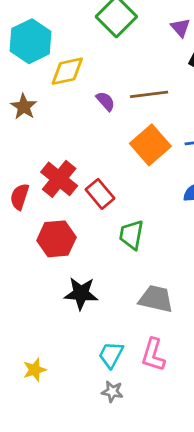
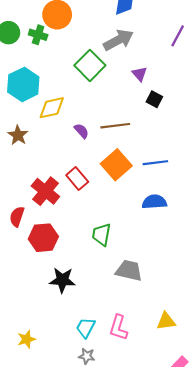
red rectangle: (100, 194) -> (77, 179), moved
red semicircle: (20, 197) -> (17, 217), moved
gray trapezoid: (156, 299) -> (129, 271), moved

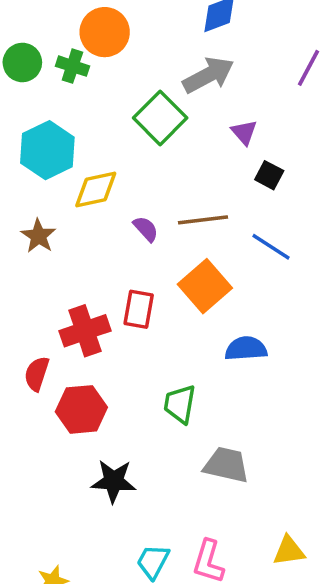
blue line: (155, 163) -> (271, 247), moved, turned 40
red rectangle: (77, 179) -> (139, 309), turned 50
red cross: (45, 191) -> (85, 331), turned 32
blue semicircle: (154, 202) -> (246, 349), moved

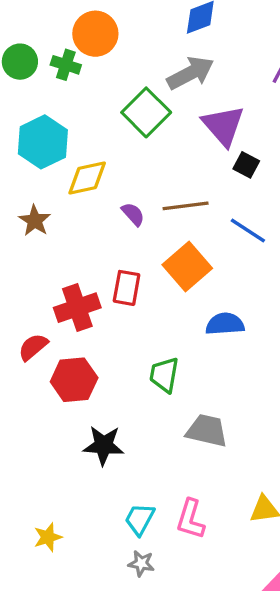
purple triangle: (244, 132) -> (223, 126), size x1.8
red semicircle: (37, 374) -> (33, 347), turned 32

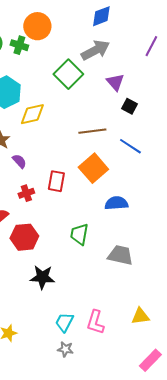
purple triangle: (223, 126) -> (115, 82), size x0.7
purple semicircle: (133, 214) -> (19, 161), moved
red cross: (77, 308) -> (26, 193), size x0.6
gray trapezoid: (207, 431) -> (120, 255), moved

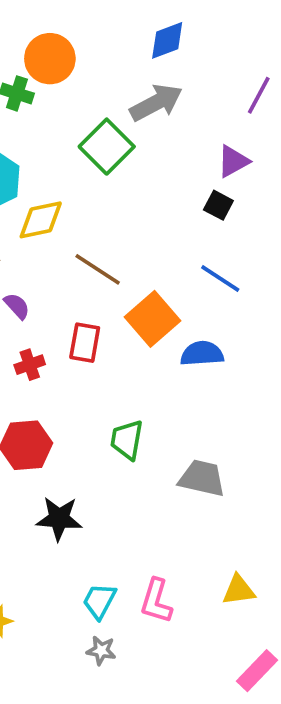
purple triangle: (115, 82) -> (233, 161), moved, turned 42
brown line: (92, 131) -> (98, 269), moved, turned 40
blue semicircle: (116, 203) -> (202, 354), moved

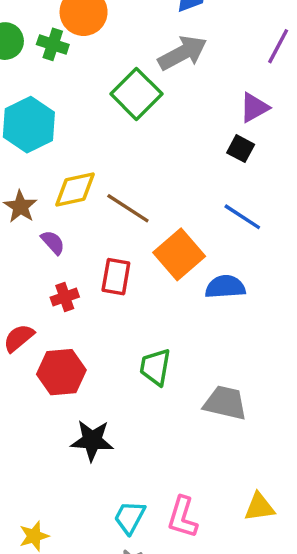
yellow diamond: (41, 220) -> (75, 190), moved

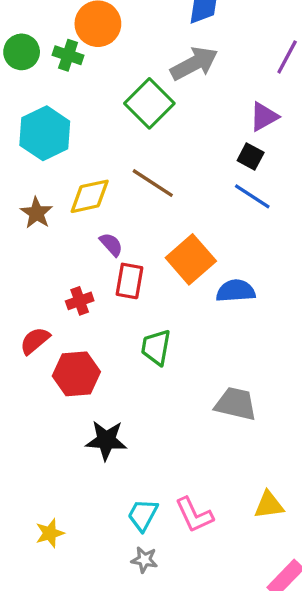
brown line: (128, 208) -> (153, 183), moved
blue line: (242, 217) -> (252, 196), moved
purple semicircle: (53, 242) -> (111, 244), moved
green trapezoid: (155, 367) -> (156, 347), moved
pink L-shape: (183, 517) -> (194, 515), turned -42

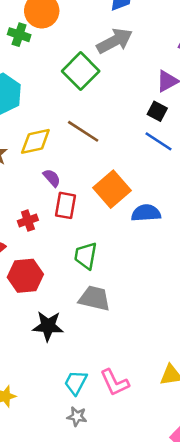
gray trapezoid: (236, 404) -> (94, 298), moved

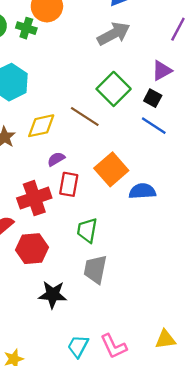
green square: (81, 71) -> (114, 89), moved
purple semicircle: (52, 178) -> (56, 159), turned -78
red cross: (28, 221) -> (34, 198), size x1.8
gray trapezoid: (94, 298) -> (95, 269), turned -92

